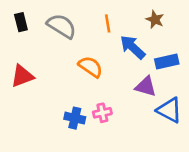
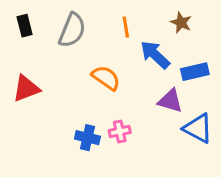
gray semicircle: (62, 26) -> (72, 30), turned 80

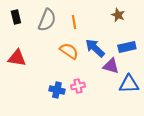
orange line: (126, 27) -> (74, 22), moved
blue arrow: (155, 55) -> (95, 48), moved
red triangle: (26, 88) -> (17, 58), turned 30
blue triangle: (198, 128) -> (129, 84), turned -30

